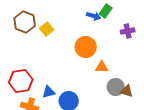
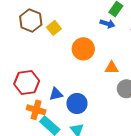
blue arrow: (94, 16) -> (107, 24), moved
orange circle: (86, 47) -> (83, 49), moved

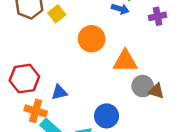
orange triangle: (112, 68) -> (125, 61), size x1.5
blue circle: (77, 103) -> (107, 116), moved

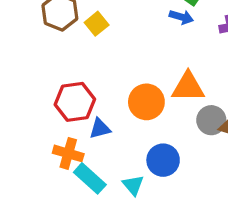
orange circle: (92, 39) -> (146, 102), moved
red hexagon: (24, 79) -> (75, 102), moved

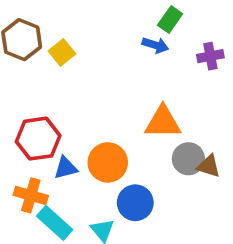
orange circle: (146, 102) -> (108, 162), moved

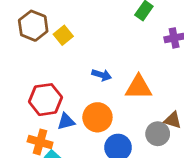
blue arrow: (155, 45) -> (102, 75), moved
gray circle: (188, 159) -> (158, 134), moved

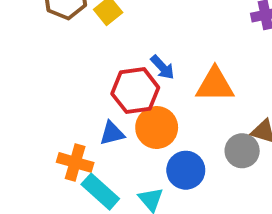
blue arrow: (102, 75) -> (162, 67), turned 30
red hexagon: (46, 100) -> (135, 91), moved

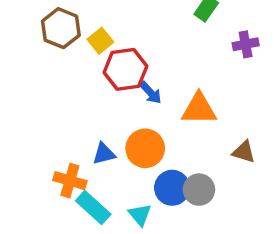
red hexagon: (135, 91) -> (125, 69), moved
gray circle: (242, 151) -> (199, 190), moved

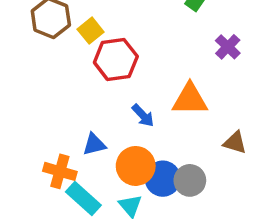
purple cross: (246, 44) -> (228, 47), moved, turned -35
blue arrow: (151, 93) -> (143, 115), moved
orange circle: (145, 148) -> (136, 166), moved

